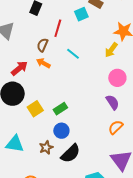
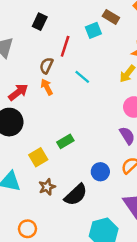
orange arrow: (43, 63) -> (47, 87), turned 32
yellow square: (35, 109) -> (38, 157), moved
blue circle: (61, 131) -> (100, 172), moved

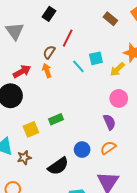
cyan square: (93, 30) -> (96, 58), moved
brown star: (47, 187) -> (24, 158), moved

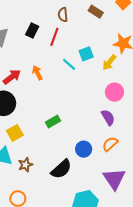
black rectangle: (49, 14) -> (32, 30), moved
brown semicircle: (49, 52) -> (63, 15), moved, turned -32
yellow square: (31, 129) -> (15, 133), moved

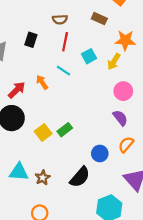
brown rectangle: (96, 12) -> (99, 19), moved
brown semicircle: (63, 15) -> (60, 19), turned -80
red line: (54, 37) -> (65, 42), moved
cyan line: (69, 64) -> (63, 71), moved
yellow square: (15, 133) -> (43, 133), moved

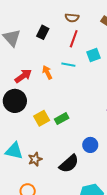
cyan line: (63, 71) -> (68, 65), turned -32

